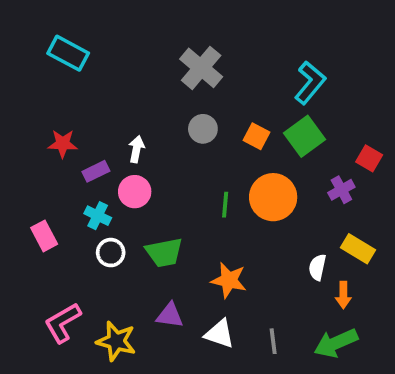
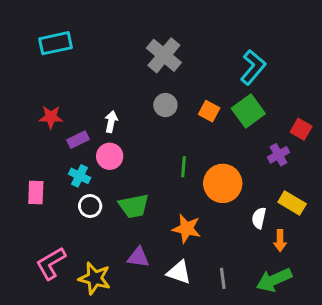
cyan rectangle: (68, 53) -> (55, 43), turned -40
orange circle: (273, 197) -> (223, 183), moved
pink rectangle: (44, 236) -> (36, 192), turned 30

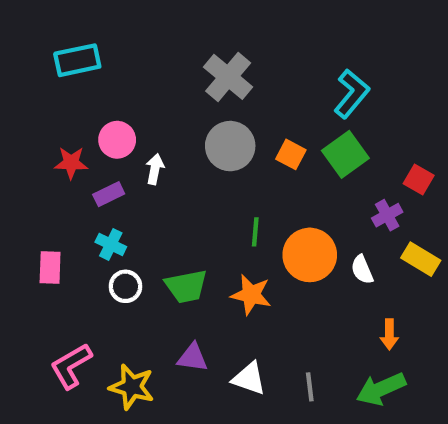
gray circle: (165, 105) -> (230, 146), size x1.5
pink circle: (110, 156) -> (117, 140), moved
yellow rectangle: (292, 203) -> (421, 259), moved
white semicircle: (259, 218) -> (362, 270), moved, turned -35
orange star: (187, 229) -> (251, 295), moved

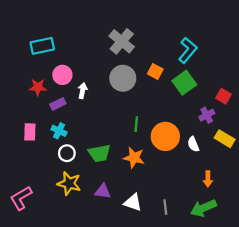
cyan rectangle: (77, 60) -> (42, 46), moved
orange square: (291, 154) -> (155, 72), moved
pink rectangle: (50, 267) -> (30, 132), moved
pink L-shape: (71, 366) -> (21, 198), moved
yellow star: (132, 387) -> (69, 183), moved

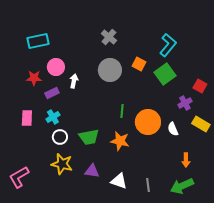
gray cross: (122, 41) -> (109, 37), size x0.7
cyan cross: (59, 131) -> (53, 117), turned 32

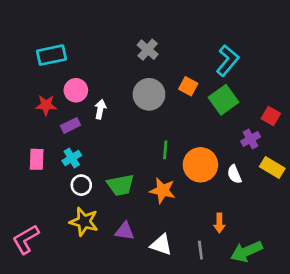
orange arrow: (186, 160) -> (219, 223), moved

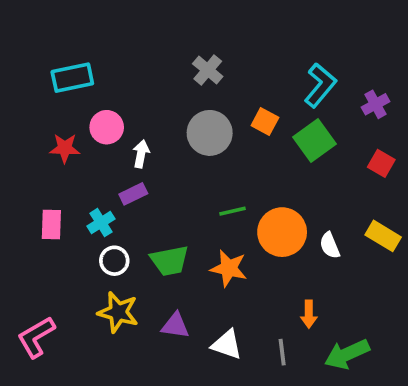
purple rectangle: (70, 125) -> (133, 194), moved
purple cross: (251, 139) -> (376, 104), moved
green line: (165, 150) -> (233, 211), turned 72

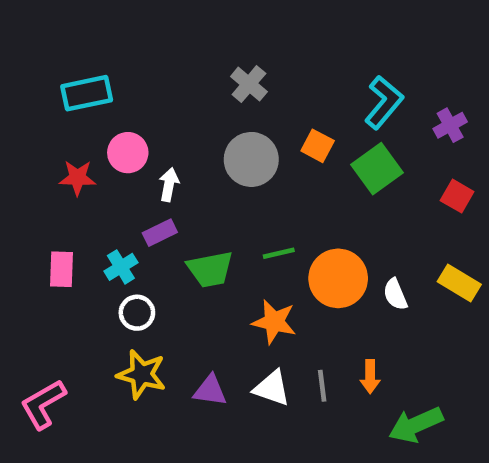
green trapezoid: (170, 261) -> (210, 269), moved
white triangle: (227, 345) -> (272, 388), moved
gray line: (282, 352) -> (322, 386), moved

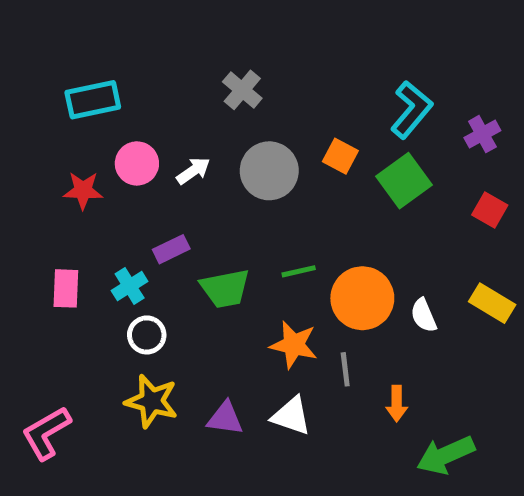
gray cross: (249, 84) -> (242, 90), moved
white arrow: (169, 185) -> (193, 171), moved, turned 44
gray line: (322, 386) -> (345, 369), moved

